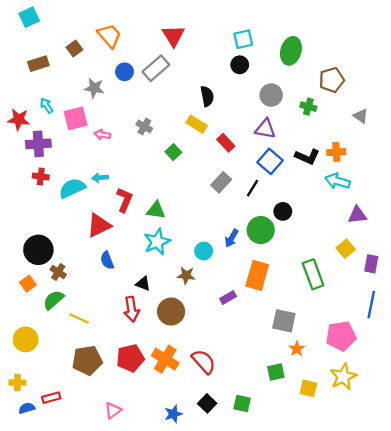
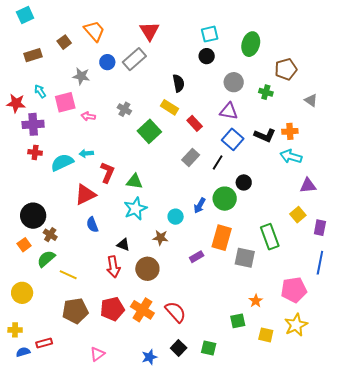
green square: (173, 152) -> (149, 131), size x1.6
gray square: (284, 321) -> (245, 258), moved

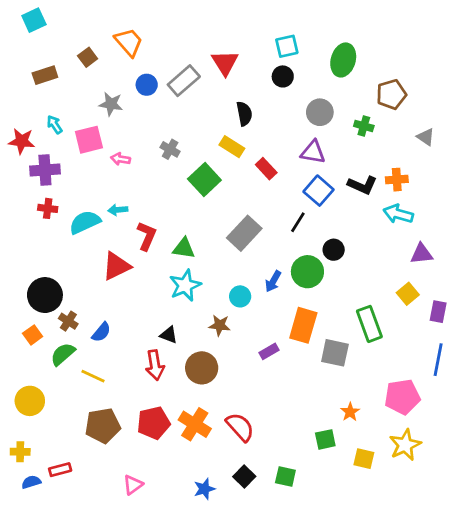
red triangle: (149, 31) -> (225, 63), moved
gray rectangle: (191, 157) -> (244, 233), moved, size x1.4
blue semicircle: (92, 225) -> (101, 332), moved, turned -119

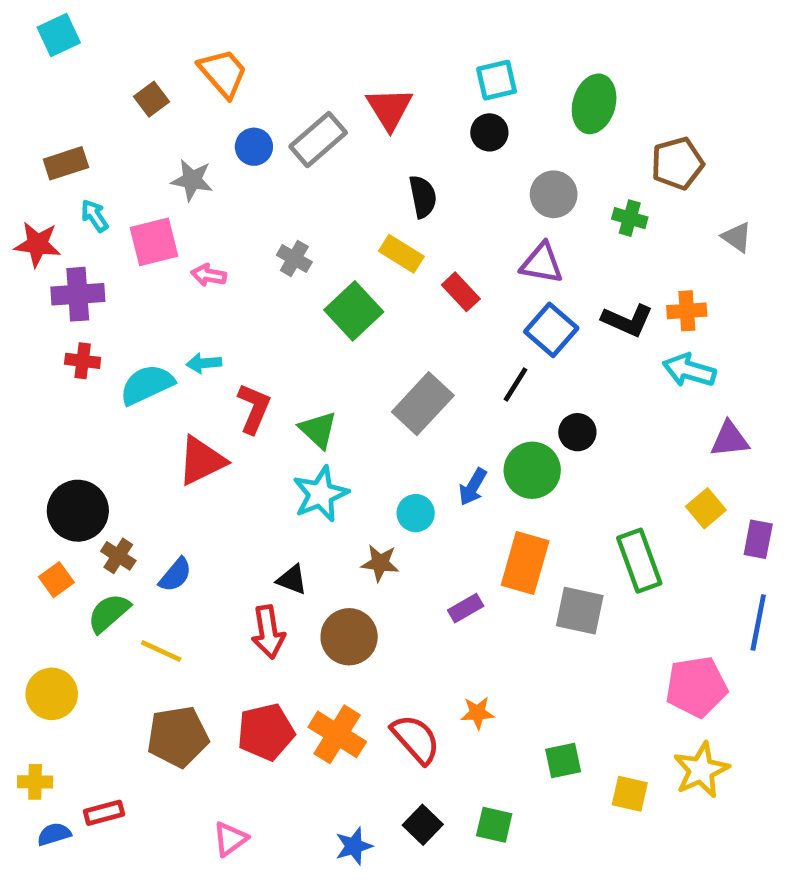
brown rectangle: (45, 75) -> (66, 163), moved
green triangle: (184, 248) -> (318, 430), turned 35
orange star: (350, 412) -> (478, 713), moved, turned 30

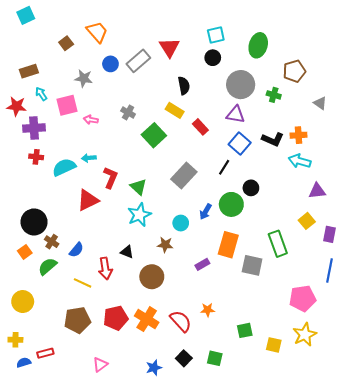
gray circle: (554, 194) -> (241, 85), size x1.4
red arrow: (268, 632) -> (105, 268), moved
yellow line: (161, 651) -> (83, 283), moved

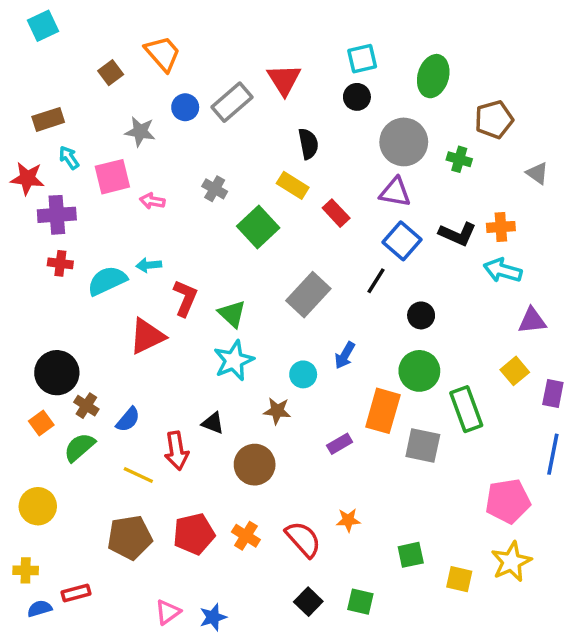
green circle: (231, 204) -> (419, 371), moved
orange cross: (147, 319) -> (246, 536), size x0.7
blue star: (154, 368) -> (213, 617), moved

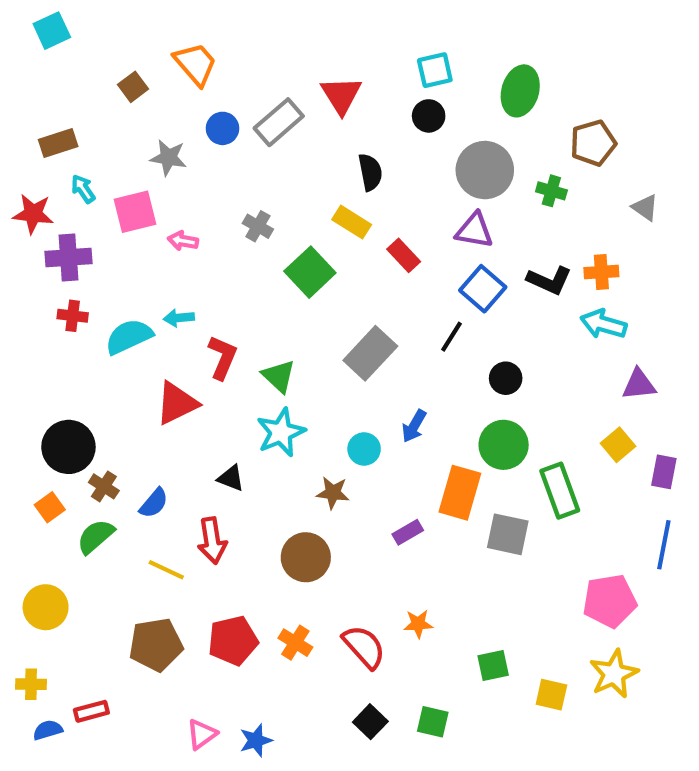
black triangle: (213, 423) -> (231, 478), moved

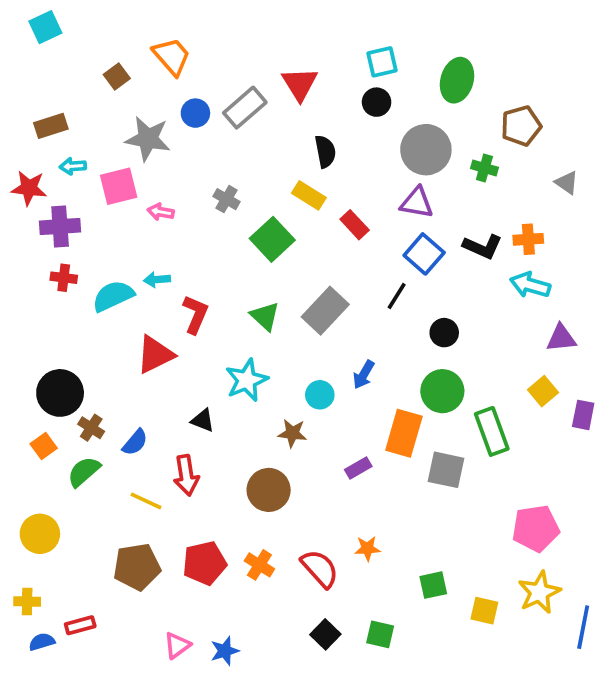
gray star: (168, 158) -> (148, 139), size x1.4
cyan arrow: (83, 189) -> (73, 166), turned -60
green triangle: (279, 376) -> (265, 316), moved
blue line: (664, 545) -> (583, 627), moved

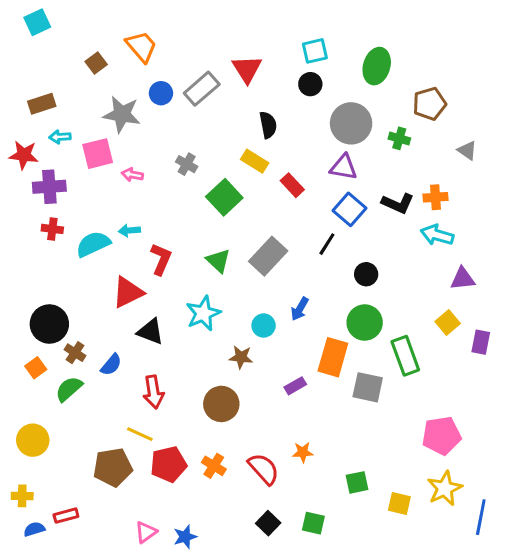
black triangle: (203, 420) -> (150, 332), moved, size x1.4
yellow line: (146, 501) -> (140, 434), moved

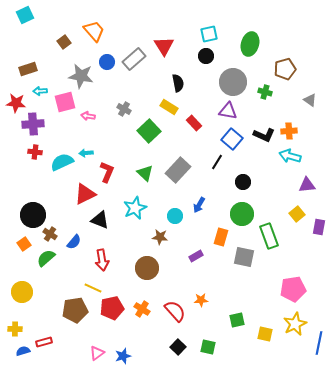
orange rectangle: (333, 357) -> (221, 237), size x0.7

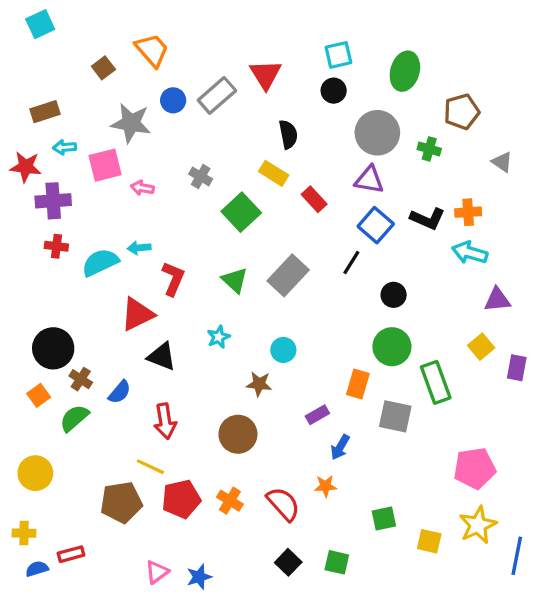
blue arrow: (199, 205) -> (340, 447), moved
cyan star: (135, 208) -> (219, 337), size x0.6

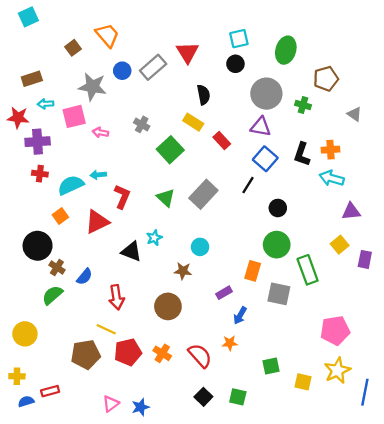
black L-shape: (428, 219) -> (302, 154), turned 85
black triangle: (162, 356) -> (131, 251), moved
orange square: (39, 395) -> (60, 216), moved

